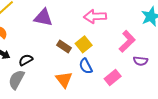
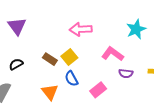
purple triangle: (43, 18) -> (17, 26), moved, turned 42
pink L-shape: (127, 41) -> (112, 54), turned -100
black semicircle: (26, 60) -> (16, 64), moved

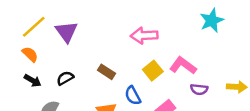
cyan star: (136, 29) -> (212, 20), moved
yellow square: (69, 57) -> (153, 71), moved

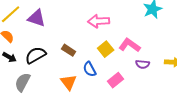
purple triangle: (66, 32) -> (37, 18), turned -36
black semicircle: (65, 78) -> (36, 55), size x1.5

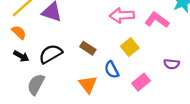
pink L-shape: (130, 45) -> (157, 20), moved

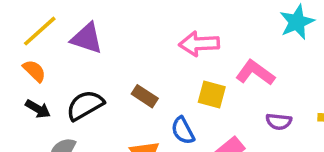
pink L-shape: (157, 20) -> (255, 73), moved
yellow square: (130, 47) -> (212, 94), turned -36

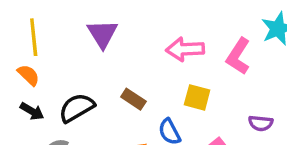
yellow line: (40, 31) -> (34, 37), turned -54
purple triangle: (87, 38) -> (102, 34), moved, turned 40
pink L-shape: (255, 73) -> (238, 56), moved, turned -93

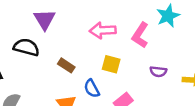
black semicircle: (77, 108) -> (26, 47), moved, turned 45
purple semicircle: (261, 123) -> (158, 72), moved

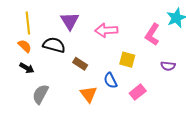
pink arrow: (103, 30) -> (106, 30), moved
brown rectangle: (66, 65) -> (80, 64), moved

